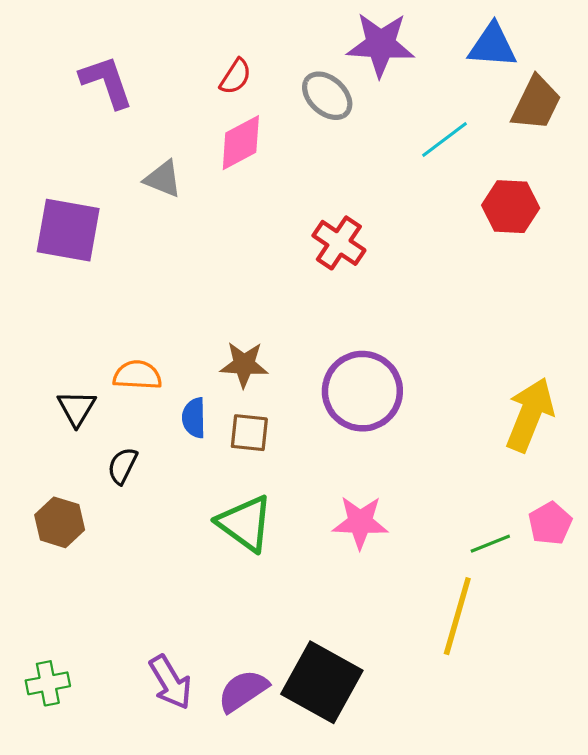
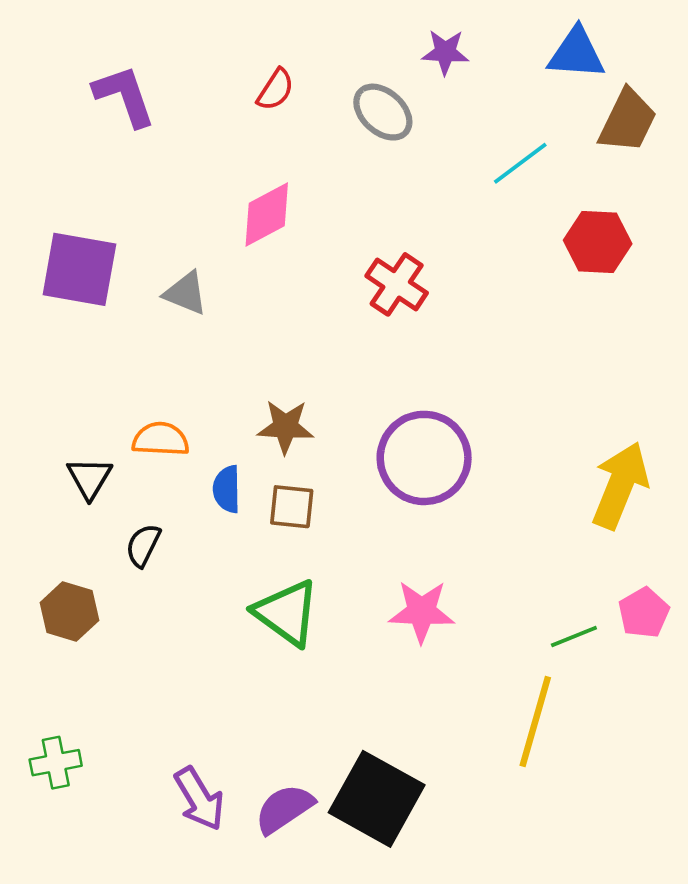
purple star: (381, 45) -> (445, 52), size x0.6
pink diamond: (241, 143) -> (267, 214), moved
gray triangle: (163, 179) -> (186, 293), moved
green cross: (48, 683) -> (56, 763), moved

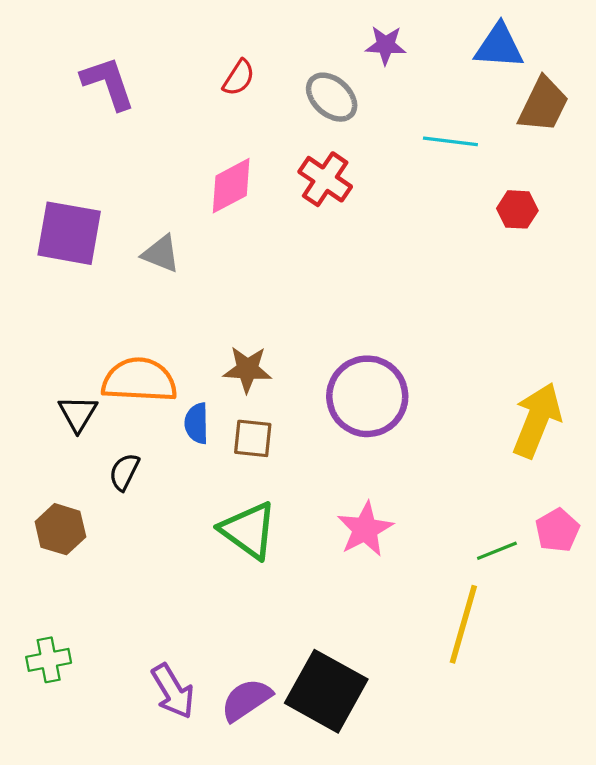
cyan line: (520, 163) -> (450, 141), turned 44
red hexagon: (598, 242) -> (517, 209), size x0.7
red cross: (397, 284) -> (325, 179), moved
orange semicircle: (161, 439) -> (139, 380), size x1.5
pink star: (422, 612) -> (365, 529), turned -30

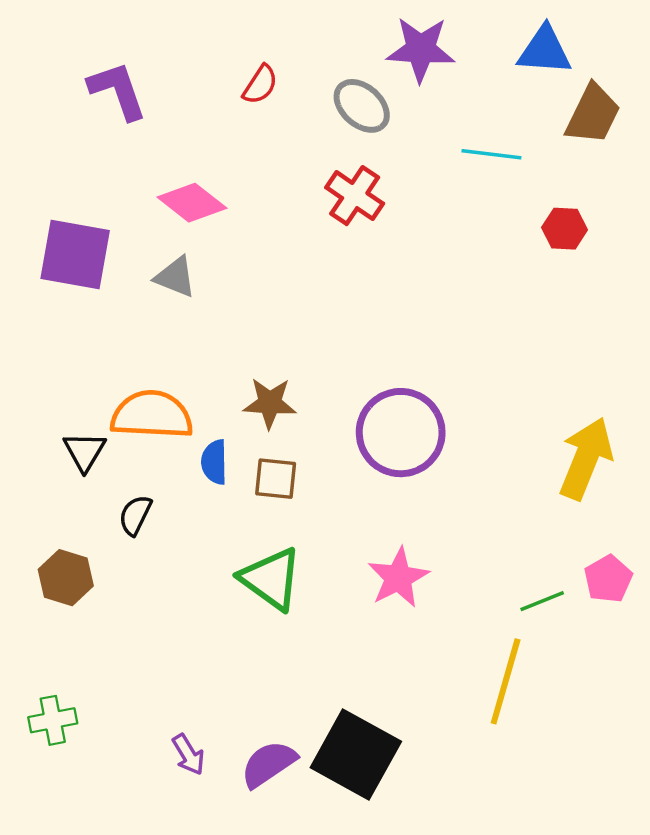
purple star: (386, 45) -> (421, 49), size x1.5
pink diamond: (231, 186) -> (192, 203), moved, turned 66
purple arrow: (173, 691) -> (188, 755), size x0.7

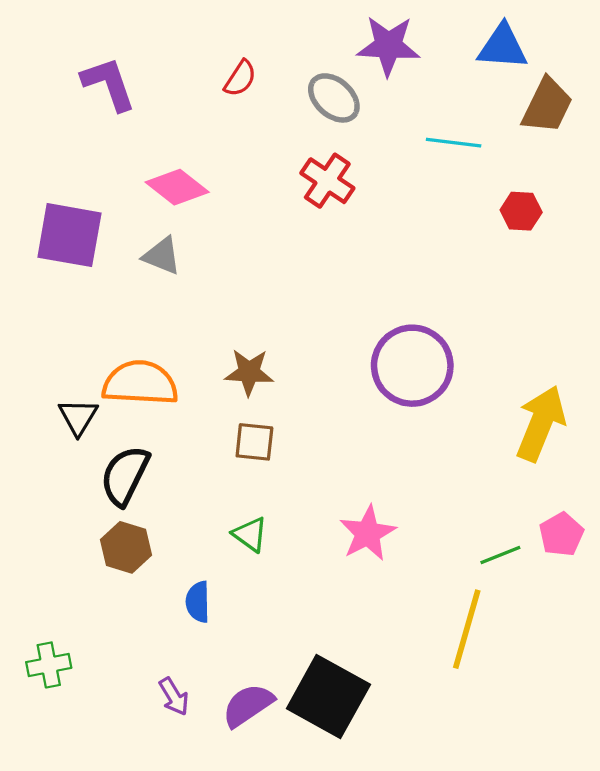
purple circle: (401, 433) -> (412, 366), moved
blue semicircle: (214, 462) -> (198, 602), moved
black semicircle: (135, 515) -> (125, 476), size x1.6
brown hexagon: (66, 578) -> (126, 547), moved
green triangle: (271, 579) -> (250, 534), size x0.6

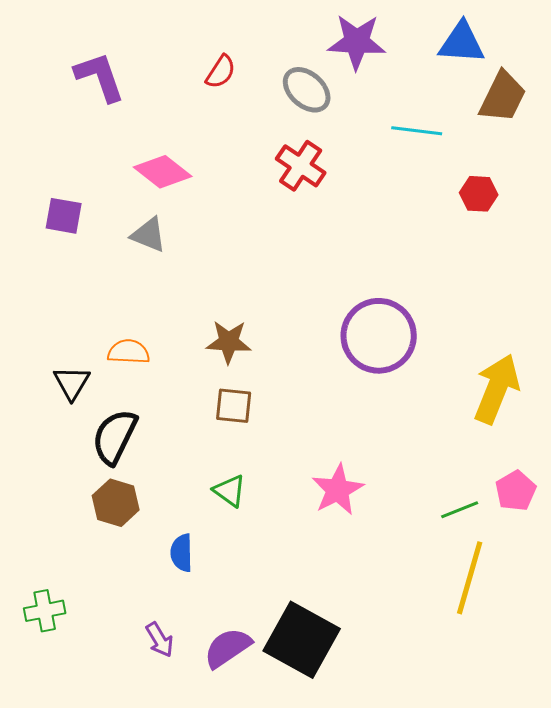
purple square: (69, 235) -> (64, 216), size x0.6
orange semicircle: (140, 383) -> (129, 352), size x0.6
yellow line: (467, 629) -> (470, 578), moved

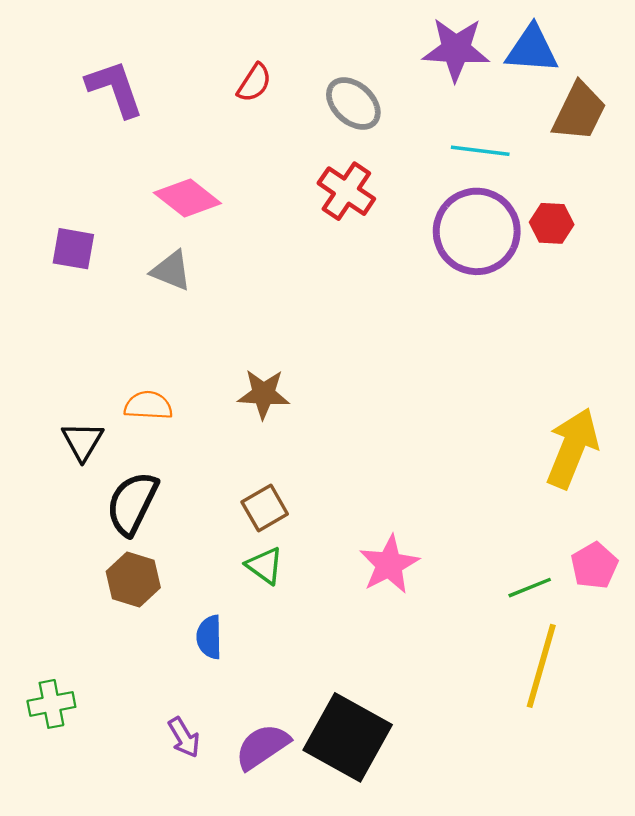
purple star: (357, 42) -> (456, 49), moved
purple circle: (379, 336) -> (477, 231), moved
brown square: (234, 406) -> (265, 508), moved, turned -36

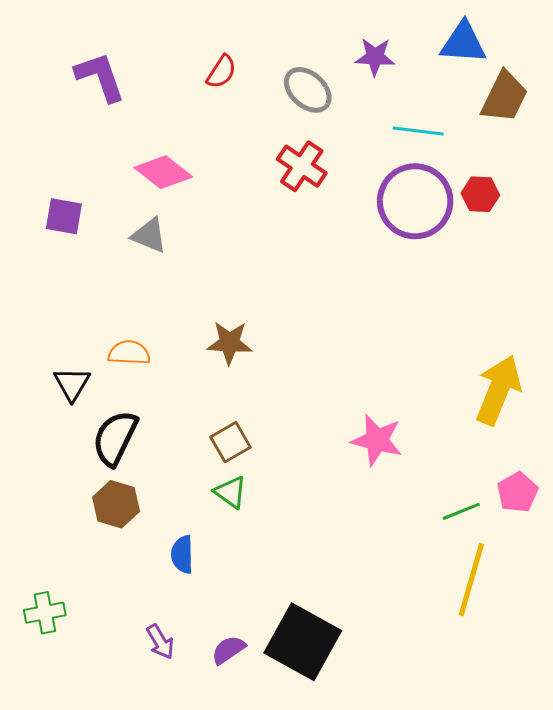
purple star: (456, 49) -> (375, 57), moved, size x0.7
pink star: (389, 564) -> (377, 440), moved, turned -30
purple semicircle: (262, 747) -> (228, 650), size x0.7

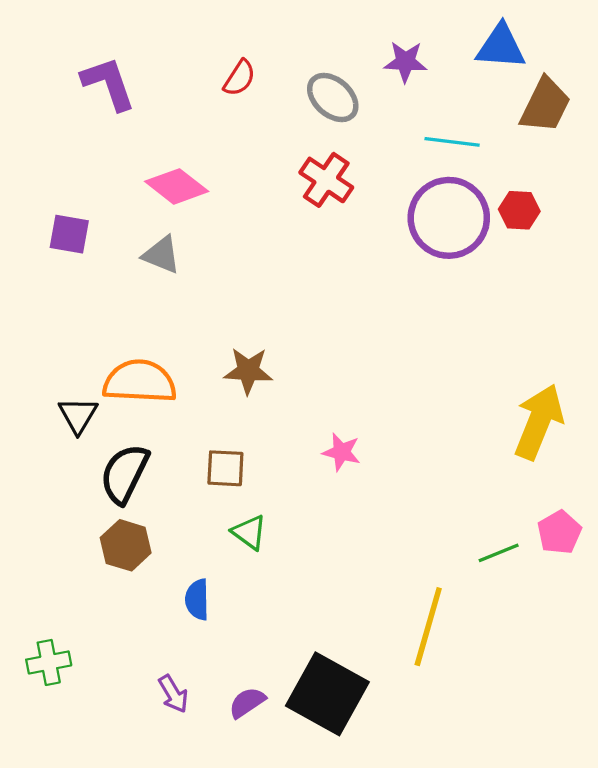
orange semicircle: (129, 353) -> (140, 382), size x1.6
pink star: (377, 440) -> (341, 452), moved, size x0.7
brown square: (230, 442) -> (225, 468), moved, turned 33
yellow line: (471, 580) -> (428, 627), moved

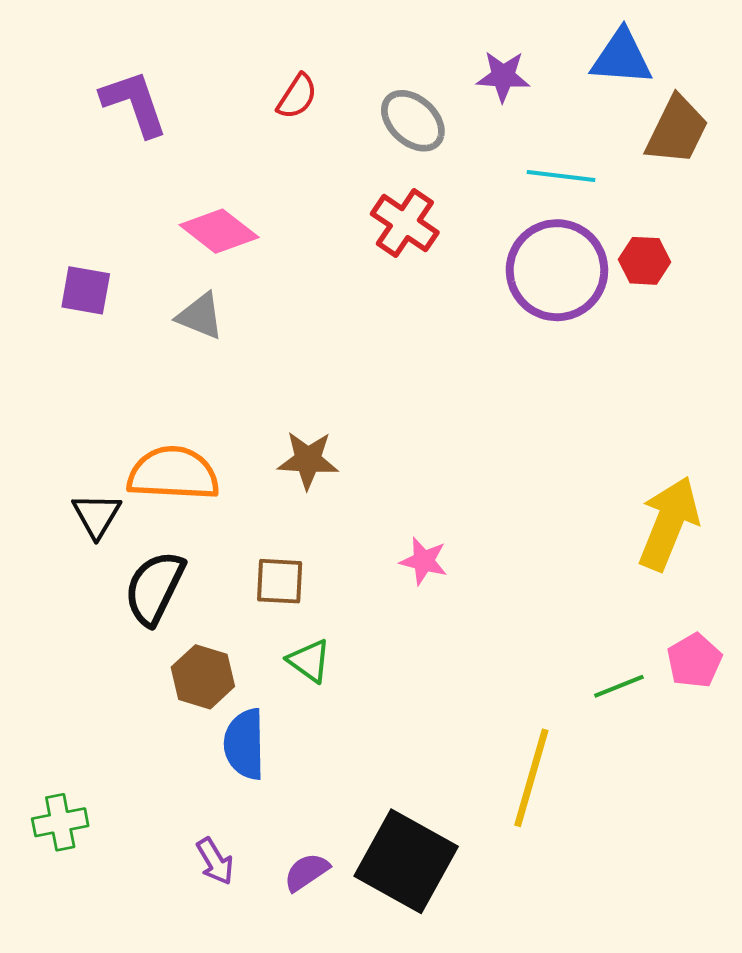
brown hexagon: (126, 545) -> (203, 677), moved
blue semicircle: (197, 600) -> (245, 744), size x1.4

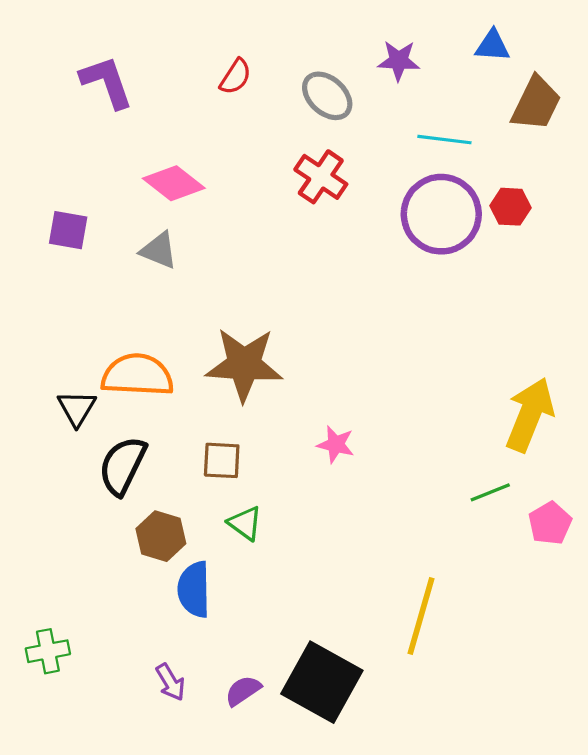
blue triangle: (622, 57) -> (492, 46), size x0.7
brown star: (308, 460) -> (244, 364), size x1.6
green line: (619, 686) -> (490, 492), moved

